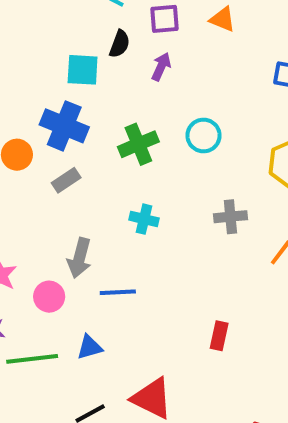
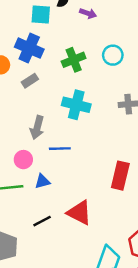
purple arrow: (161, 67) -> (88, 13), turned 84
cyan cross: (144, 219) -> (76, 105), size x1.6
pink circle: (49, 297) -> (23, 160), moved
red rectangle: (219, 336) -> (120, 176), size x1.6

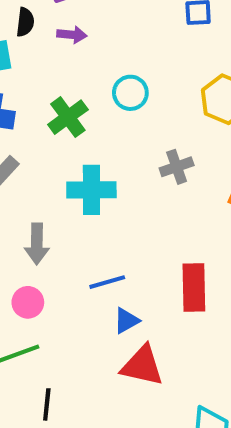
blue line: (60, 149) -> (107, 282), moved
blue triangle: (42, 181) -> (126, 321), moved
black line: (42, 221) -> (47, 404), moved, turned -42

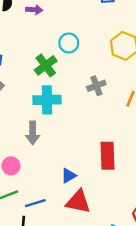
green cross: (68, 117) -> (46, 65), moved
gray arrow: (37, 244) -> (33, 133), moved
blue line: (107, 282) -> (35, 203), moved

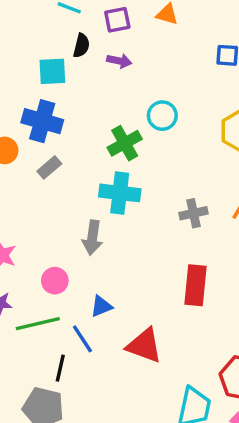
gray cross: (96, 86) -> (194, 213), moved
blue triangle: (69, 176) -> (101, 306), moved
blue line: (35, 203) -> (82, 339), turned 66

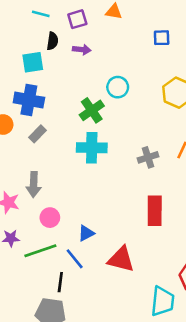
gray arrow: (92, 238) -> (34, 184), moved

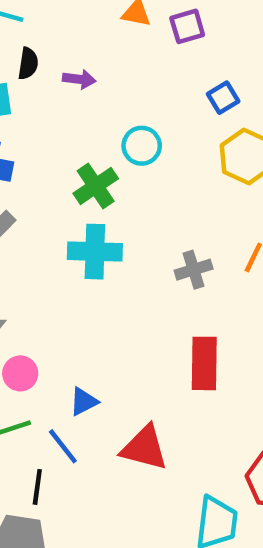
purple square: (77, 19) -> (187, 26), moved
blue square: (162, 38) -> (223, 98), moved, turned -30

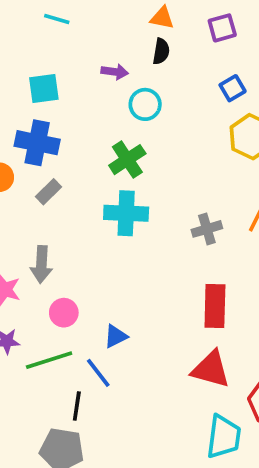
purple square: (187, 26) -> (222, 28), moved
black semicircle: (28, 64) -> (161, 51), moved
cyan circle: (142, 146) -> (145, 104), moved
red triangle: (144, 448) -> (211, 369), moved

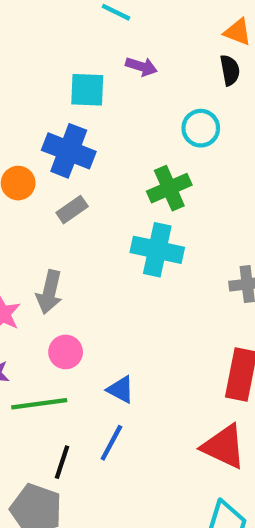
black semicircle: (161, 51) -> (230, 70), turned -30
purple arrow: (115, 72) -> (141, 66), moved
blue triangle: (116, 336) -> (121, 389), turned 45
blue line: (98, 373) -> (111, 443), moved, turned 56

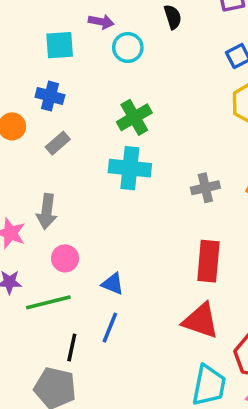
cyan circle: (201, 128) -> (128, 47), moved
blue cross: (69, 151) -> (50, 96), size x0.7

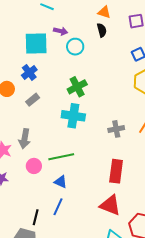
cyan square: (60, 45) -> (36, 44), size x1.4
blue cross: (50, 96) -> (29, 72), turned 35
green line: (48, 302) -> (61, 157), moved

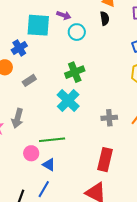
blue cross: (29, 72) -> (19, 48), moved
cyan cross: (73, 116) -> (68, 100), turned 30
pink circle: (34, 166) -> (31, 153), moved

